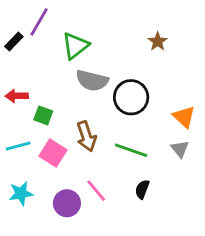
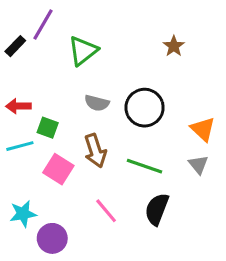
gray semicircle: (92, 81) -> (97, 103), moved, size x0.7
cyan line: (18, 146) -> (20, 146), moved
black semicircle: (142, 189) -> (157, 209), size x1.5
purple circle: (67, 203) -> (52, 238), moved

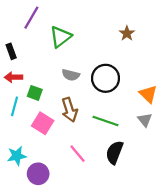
black rectangle: (15, 46) -> (11, 51), moved, turned -64
cyan line: (20, 146) -> (15, 106), turned -60

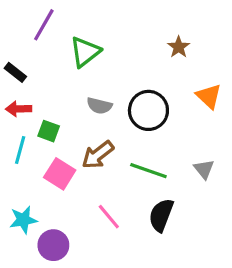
black rectangle: (11, 51) -> (15, 72), turned -32
orange triangle: (148, 94) -> (209, 96), moved
brown arrow: (70, 110) -> (98, 155), turned 70

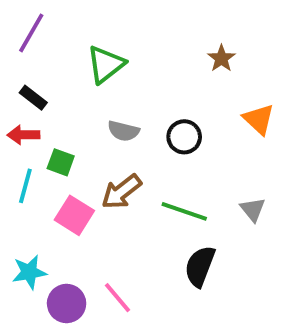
purple line: (44, 25) -> (31, 33), moved
black rectangle: (15, 72) -> (33, 98), moved
black circle: (148, 110) -> (184, 137), size x0.7
pink line: (109, 217) -> (118, 298), moved

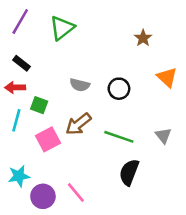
green triangle: (106, 64) -> (62, 28), moved
pink square: (74, 215) -> (48, 139), turned 30

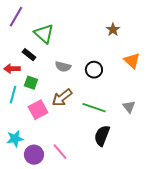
green triangle: (62, 28) -> (44, 34), moved, turned -40
black rectangle: (21, 63) -> (29, 55), moved

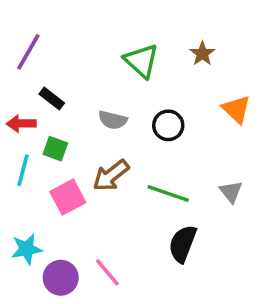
purple line: (16, 17) -> (28, 52), moved
green triangle: (44, 34) -> (141, 61), moved

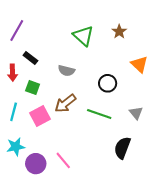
red arrow: (21, 124) -> (13, 73), turned -91
black circle: (168, 125) -> (108, 83), moved
cyan line: (23, 170) -> (14, 112), moved
black semicircle: (183, 244) -> (122, 148), moved

